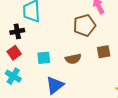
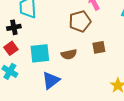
cyan square: (44, 58) -> (40, 53), size x1.5

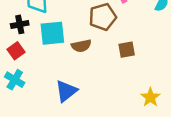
cyan square: (40, 53) -> (52, 33), moved
brown semicircle: (69, 54) -> (81, 46), moved

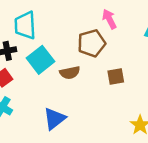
cyan square: (52, 33) -> (40, 60), turned -32

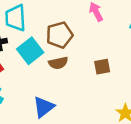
brown pentagon: (92, 43) -> (59, 35), moved

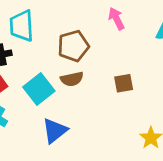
cyan square: (30, 51) -> (39, 89), moved

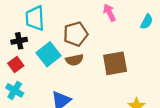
brown square: (124, 83) -> (115, 63), size x1.6
cyan square: (39, 89) -> (49, 54), moved

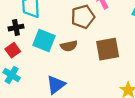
brown pentagon: (76, 34) -> (83, 17), moved
cyan square: (49, 54) -> (44, 40), turned -30

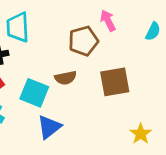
cyan square: (44, 40) -> (34, 93), moved

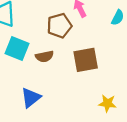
cyan square: (34, 93) -> (17, 48), moved
yellow star: (141, 134) -> (107, 103), turned -30

